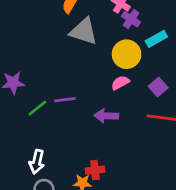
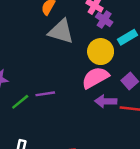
pink semicircle: (120, 83) -> (95, 78), size x1.6
purple arrow: (106, 116) -> (106, 101), moved

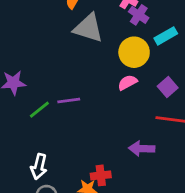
pink semicircle: (95, 78) -> (127, 83), size x0.6
purple arrow: (106, 101) -> (142, 149), moved

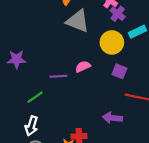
pink semicircle: (127, 83) -> (83, 67), moved
purple square: (168, 87) -> (119, 71), moved, turned -32
green line: (39, 110) -> (35, 97), moved

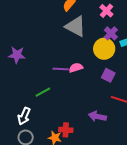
purple cross: (118, 14) -> (111, 33), moved
purple line: (58, 76) -> (61, 69), moved
green line: (35, 97) -> (43, 92), moved

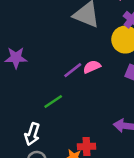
purple line: (61, 69) -> (73, 70), turned -35

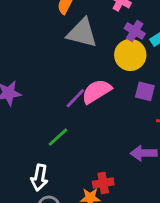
pink semicircle: (92, 67) -> (97, 91), size x1.5

